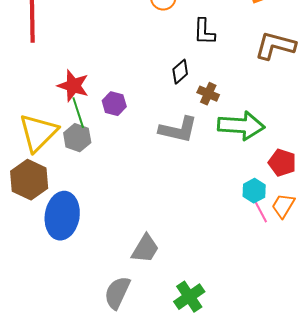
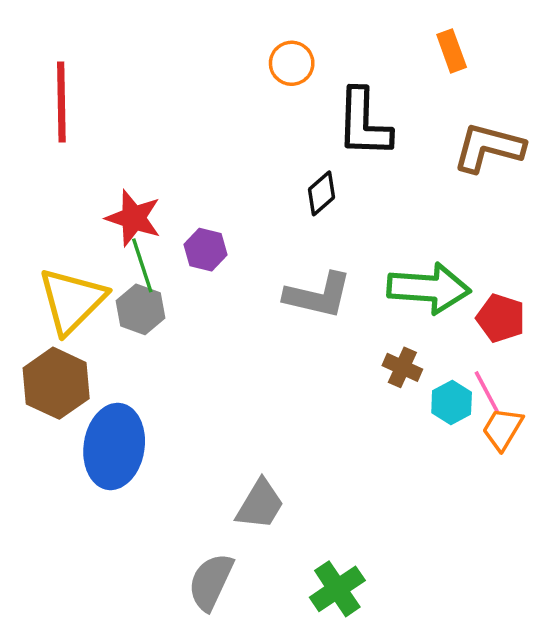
black L-shape: (204, 32) -> (364, 123), size x1.5
brown cross: (208, 94) -> (402, 367), moved
red pentagon: (282, 163) -> (501, 318), moved
pink line: (260, 211) -> (487, 392), moved

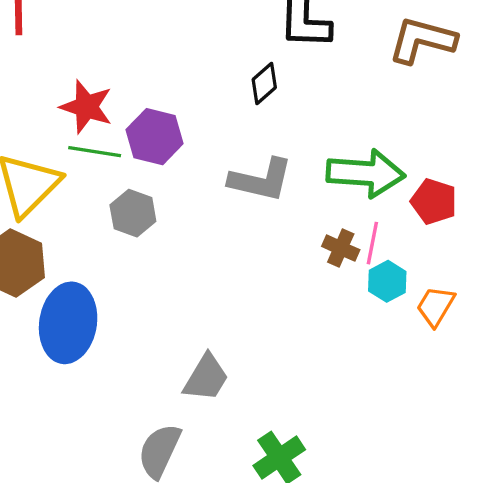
purple hexagon: (206, 250) -> (155, 137), size x1.4
green line: (142, 265) -> (95, 152), turned -63
gray hexagon: (140, 309) -> (133, 213), moved
pink line: (487, 392) -> (372, 243), moved, turned 39

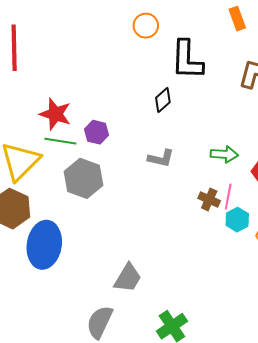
purple hexagon: (155, 137) -> (97, 132), size x0.7
green arrow: (366, 173) -> (224, 154), size x0.6
gray L-shape: (261, 180) -> (161, 158), size x0.7
gray hexagon: (133, 213) -> (83, 178), size x1.4

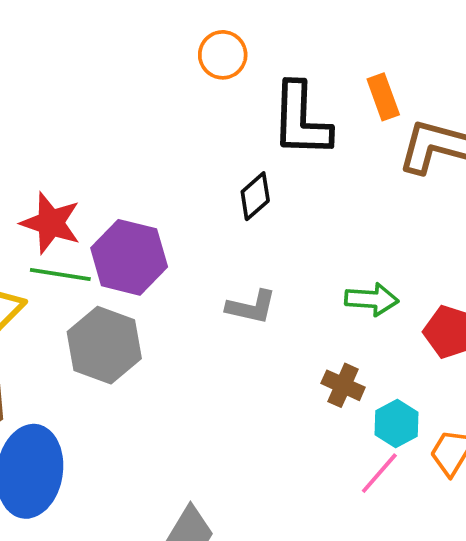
orange rectangle: (237, 19) -> (383, 97), moved
purple hexagon: (97, 132) -> (129, 257), size x1.6
pink line: (228, 196) -> (379, 473), moved, turned 30

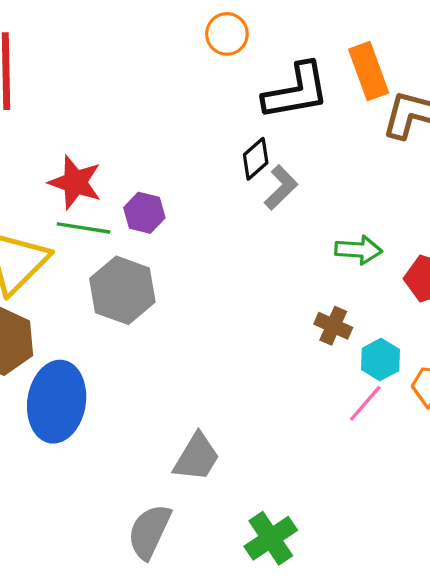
orange rectangle: (383, 97) -> (369, 71), size x1.4
black L-shape: (301, 120) -> (296, 91), turned -102
purple hexagon: (129, 257) -> (144, 213), size x0.6
gray L-shape: (251, 307) -> (281, 187), moved, turned -57

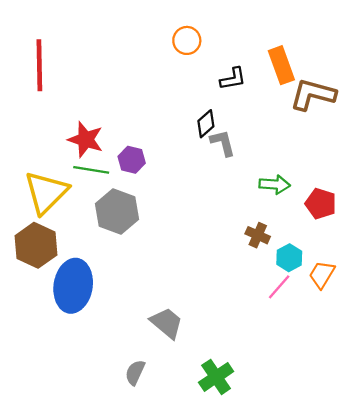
black L-shape: (296, 91) -> (233, 79), size x0.6
gray L-shape: (281, 187) -> (223, 143), turned -60
gray trapezoid: (197, 457) -> (167, 323), turned -81
gray semicircle: (149, 532) -> (135, 372), size x0.7

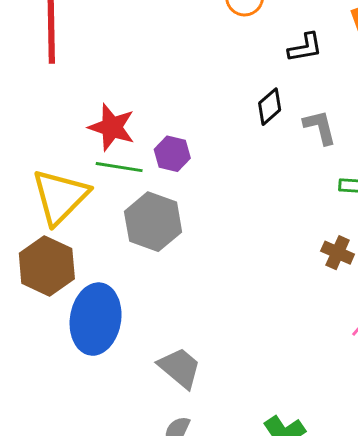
gray L-shape: (223, 143) -> (320, 127), moved
gray trapezoid: (167, 323) -> (180, 368), moved

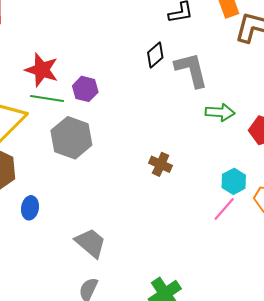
gray L-shape: (320, 127) -> (191, 70), size x1.4
brown cross: (338, 253) -> (161, 164), moved
blue ellipse: (96, 319) -> (30, 208), size x0.5

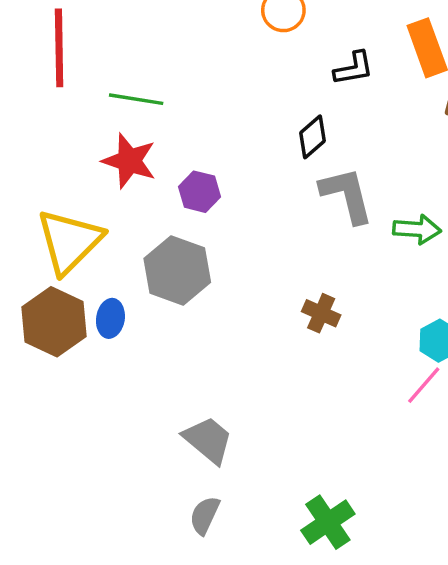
gray L-shape: (191, 70) -> (347, 195), moved
green line: (47, 99) -> (136, 99), moved
blue ellipse: (30, 208) -> (110, 318), moved

